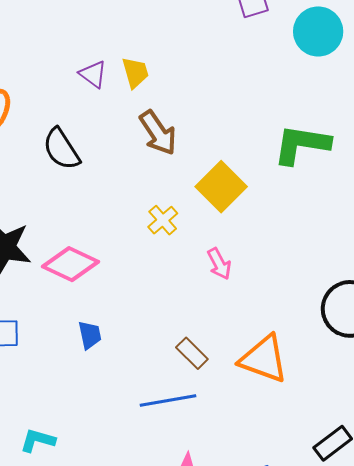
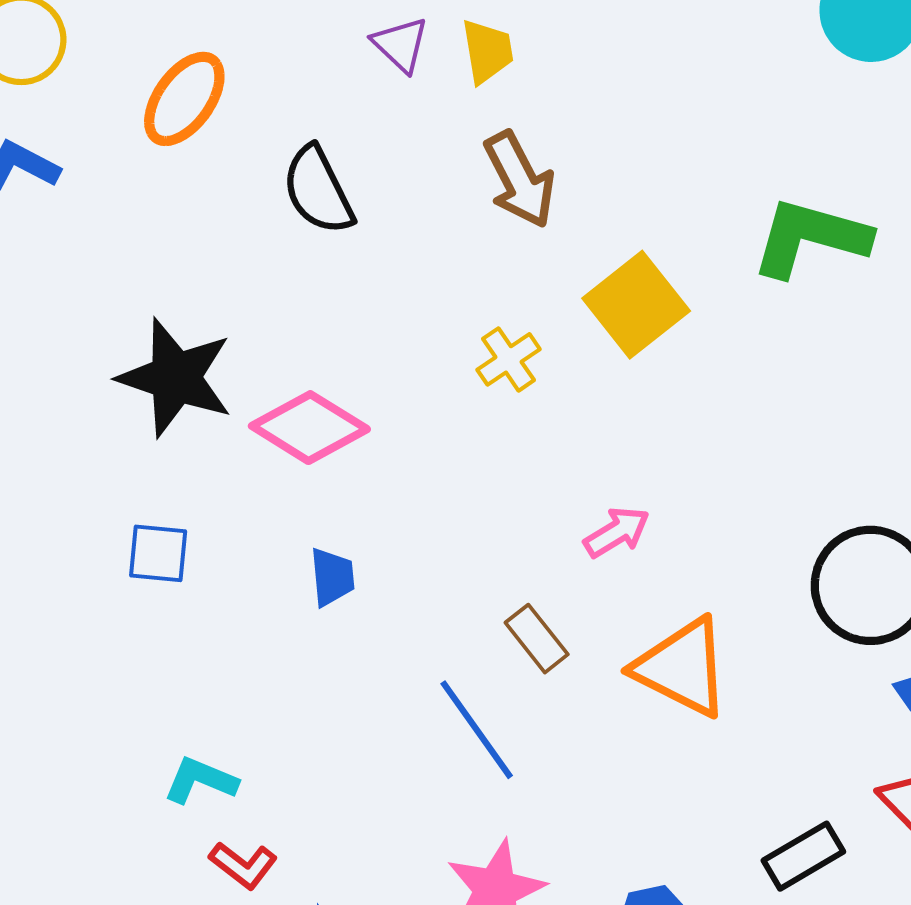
pink arrow: (219, 264) -> (617, 532), moved, turned -100
blue line: (168, 401) -> (477, 730), turned 58

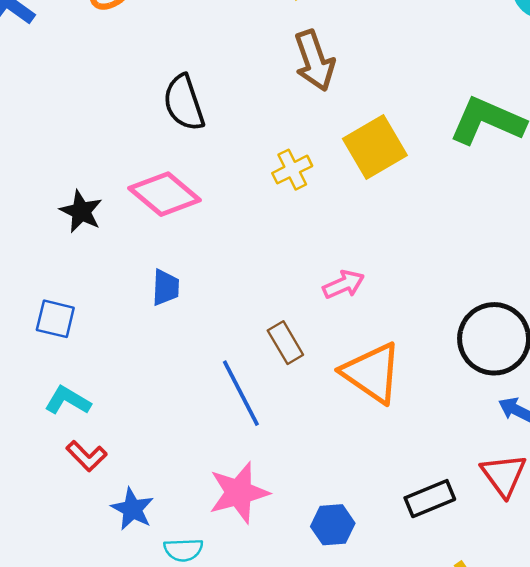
black semicircle: (318, 190) -> (184, 103), moved
black star: (175, 378) -> (81, 211), moved, size x0.6
blue square: (158, 553) -> (55, 319), moved

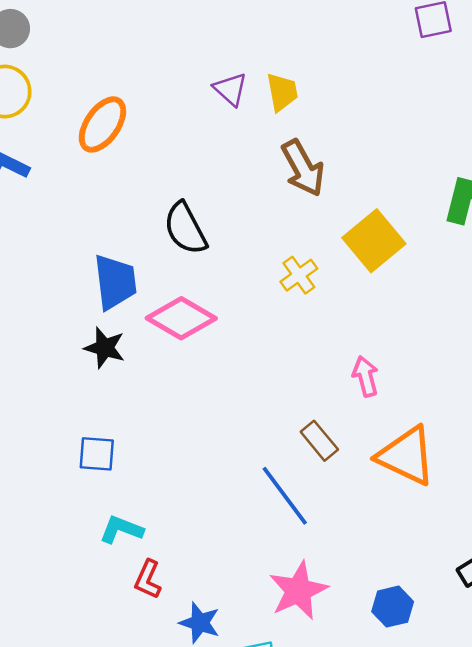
pink arrow: (344, 284) -> (365, 376), turned -72
blue trapezoid: (166, 287) -> (115, 282), moved, size x1.6
red L-shape: (87, 456) -> (148, 579), turned 78

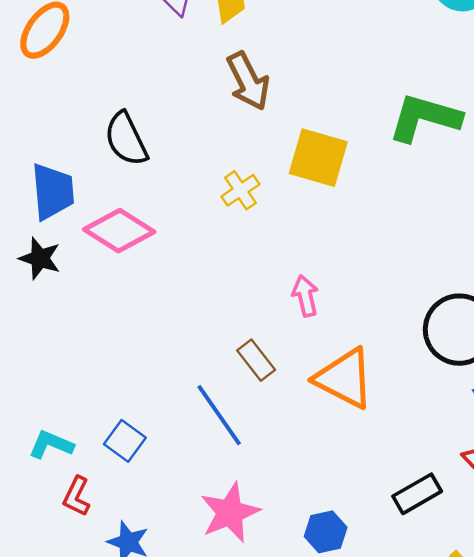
yellow square: (374, 241) -> (318, 158), turned -36
blue square: (97, 454) -> (125, 441), moved, turned 30

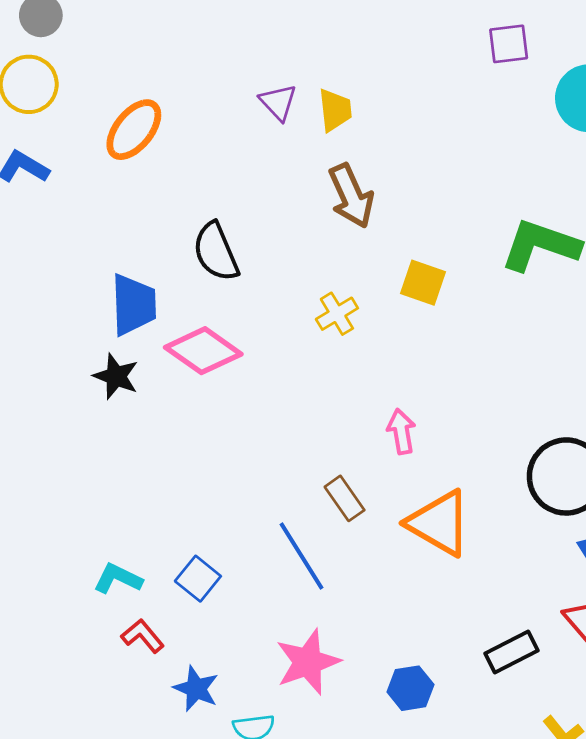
yellow square: (318, 158) -> (423, 283), size x0.7
red L-shape: (77, 496) -> (143, 636), turned 111

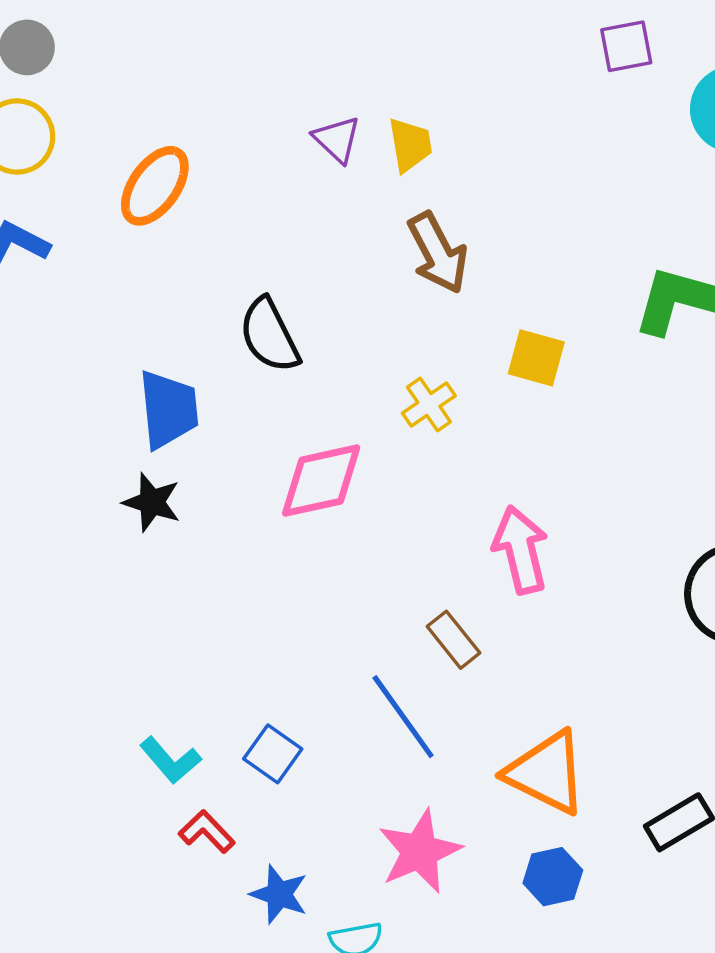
pink diamond: (203, 351) -> (321, 481), moved, turned -44
pink arrow: (401, 432) -> (521, 550), size x1.5
orange triangle: (439, 523) -> (546, 773), moved
cyan L-shape: (118, 579) -> (171, 760), turned -153

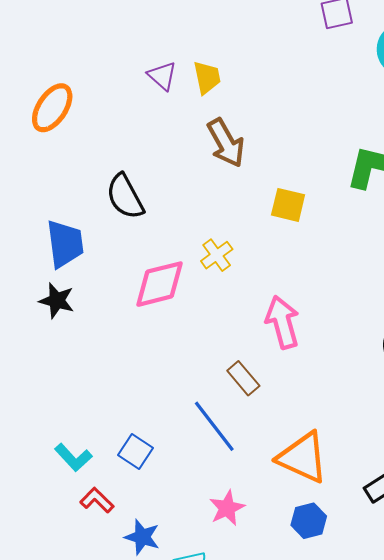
yellow cross: (429, 404) -> (217, 255), moved
pink star: (420, 851) -> (227, 508), size x0.7

